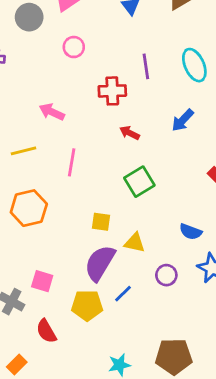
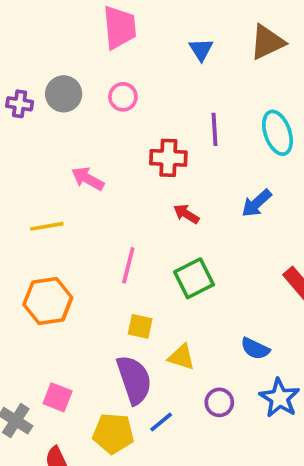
gray circle: (29, 17) -> (64, 94), moved
pink line: (72, 162) -> (128, 265), moved
purple semicircle: (100, 263) -> (134, 380), turned 126

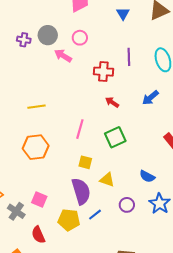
pink arrow: (88, 179) -> (63, 56), moved

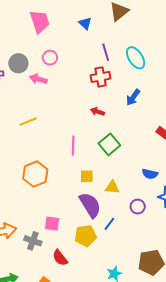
purple line: (129, 57) -> (106, 52), moved
red cross: (103, 72) -> (101, 77), moved
yellow line: (36, 107) -> (28, 122), moved

